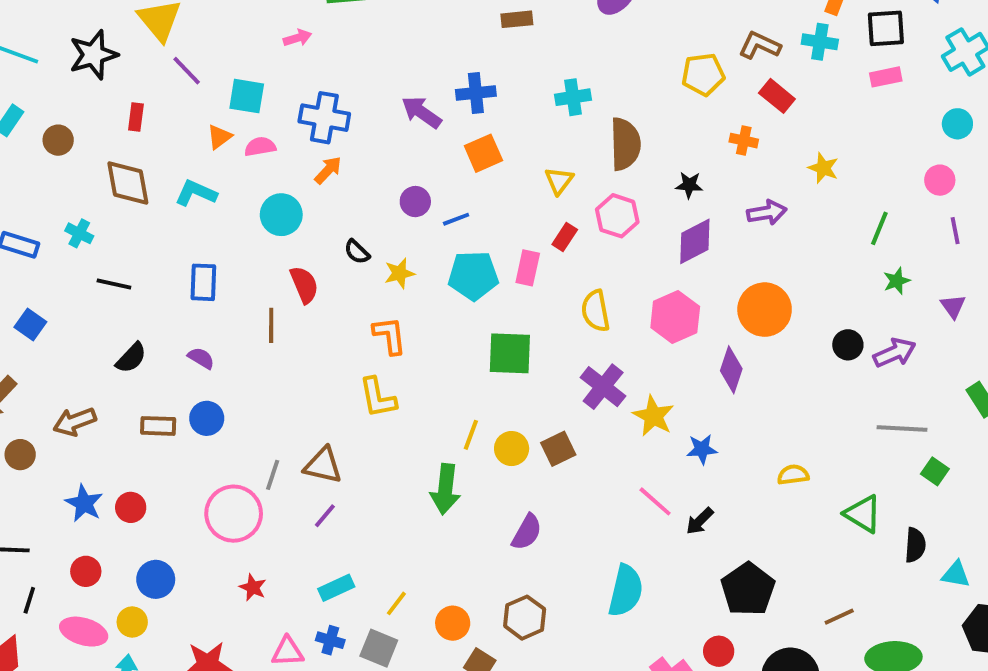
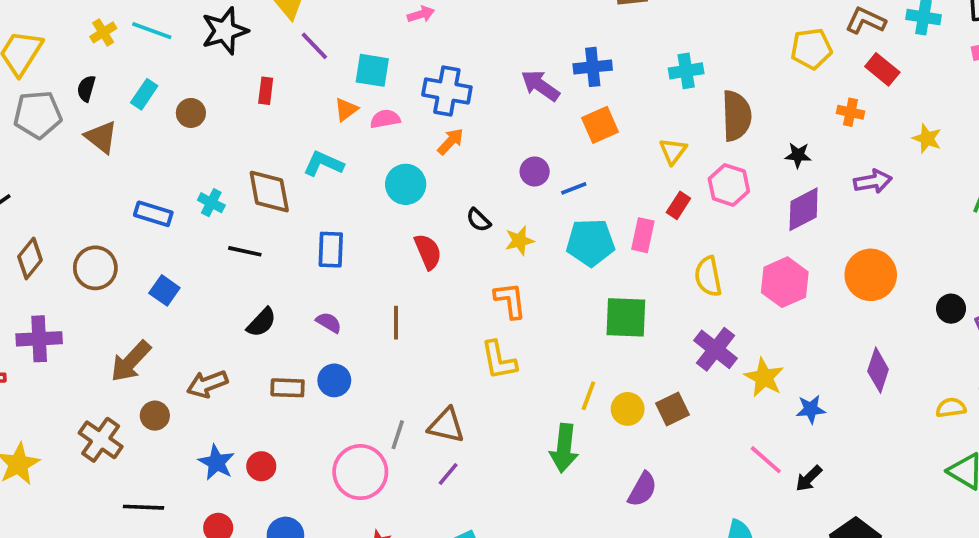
brown diamond: (128, 183) -> (269, 192), moved
brown line: (271, 325) -> (396, 323), moved
purple diamond: (731, 370) -> (878, 370), moved
yellow semicircle: (793, 475) -> (951, 408), moved

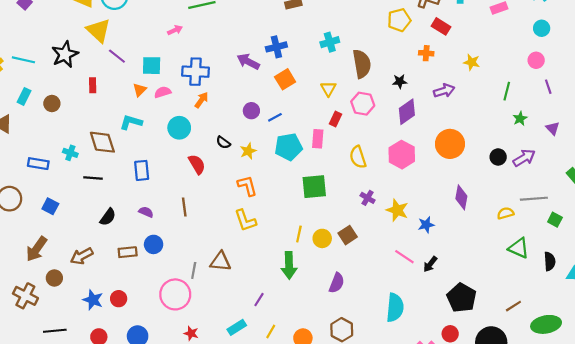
purple cross: (716, 349) -> (368, 198), size x0.6
purple line: (448, 474) -> (259, 300), moved

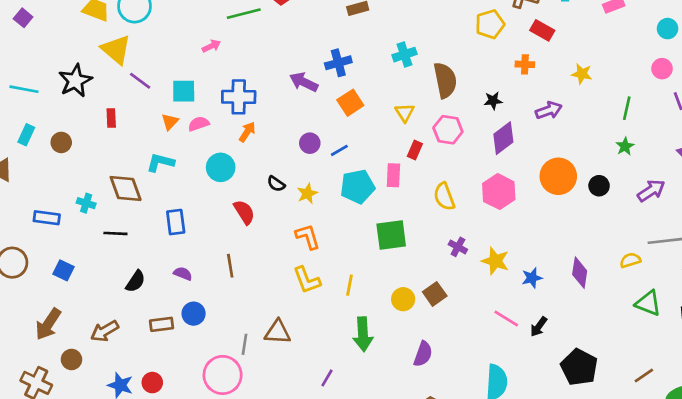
green star: (520, 118) -> (625, 146), moved
black circle: (498, 157) -> (599, 186), moved
purple diamond: (461, 197) -> (580, 273), moved
yellow line: (299, 234) -> (349, 285), moved

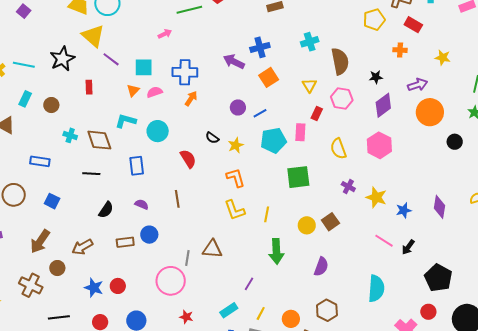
cyan circle: (221, 167) -> (158, 131), moved
orange circle: (558, 176) -> (430, 112), moved
cyan cross: (86, 203) -> (70, 135), moved

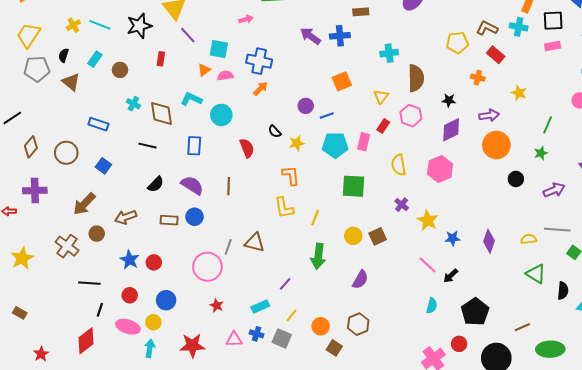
blue cross: (260, 47) -> (340, 36), moved
purple arrow: (234, 62) -> (310, 36), moved
purple semicircle: (142, 204) -> (192, 185), size x1.6
cyan semicircle: (376, 288) -> (432, 306), moved, size x0.6

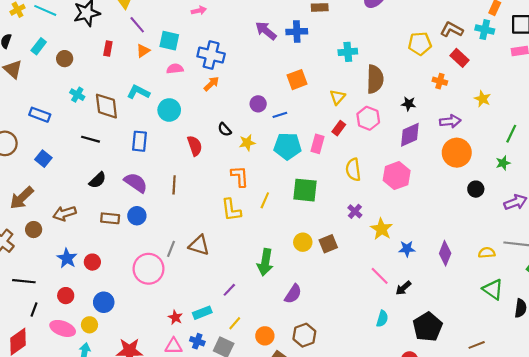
orange triangle: (204, 70) -> (143, 51), moved
yellow line: (315, 218) -> (265, 200), moved
purple semicircle: (360, 280) -> (293, 294), moved
red star: (217, 306) -> (175, 317), moved

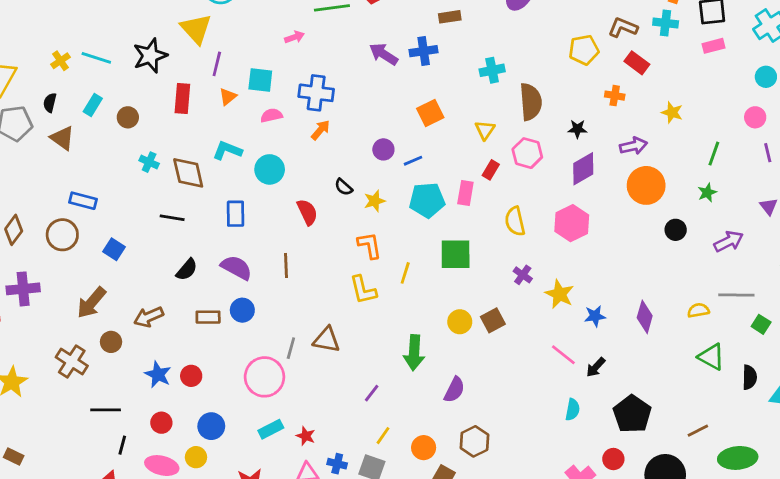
purple line: (137, 25) -> (217, 64), turned 60
red rectangle: (108, 49) -> (182, 98), size x1.5
blue rectangle: (40, 115) -> (83, 201), moved
cyan rectangle: (202, 313) -> (271, 429), moved

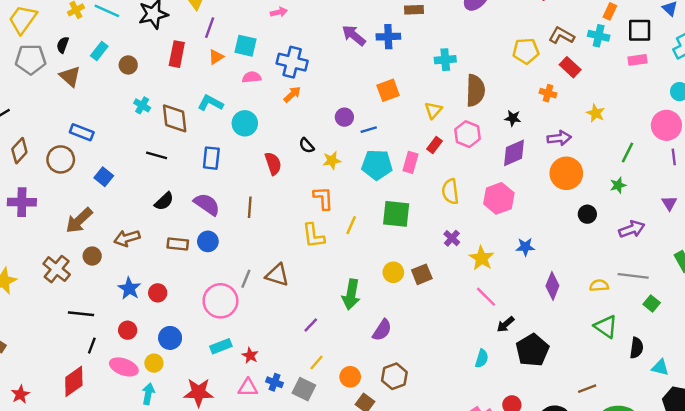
pink circle: (755, 117) -> (666, 125), size x1.6
blue star: (595, 316) -> (525, 247), moved
pink line: (563, 355) -> (486, 297), moved
black pentagon: (632, 414) -> (532, 350), moved

